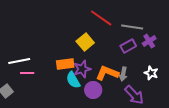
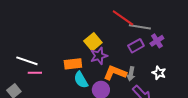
red line: (101, 18) -> (123, 18), moved
white line: (19, 61) -> (27, 61), turned 30
purple star: (82, 69) -> (99, 56), moved

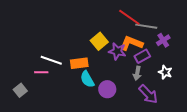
purple rectangle: (136, 46) -> (142, 56), moved
purple star: (99, 56) -> (117, 51), moved, turned 30
white line: (27, 61) -> (51, 60), moved
orange L-shape: (115, 73) -> (131, 43), moved

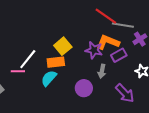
yellow square: (99, 41) -> (63, 46), moved
white line: (51, 60) -> (28, 59), turned -70
gray arrow: (137, 73) -> (102, 71), moved
cyan semicircle: (87, 79) -> (49, 78), moved, turned 72

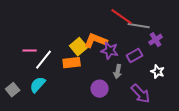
orange L-shape: (108, 42) -> (96, 41), moved
pink line: (18, 71) -> (30, 51), moved
cyan semicircle: (49, 78) -> (38, 85), moved

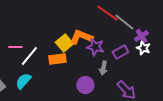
gray line: (139, 26) -> (124, 22), turned 30
white star: (158, 72) -> (143, 48), moved

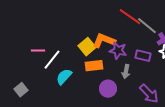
purple rectangle: (120, 52) -> (143, 56), turned 42
orange rectangle: (57, 59) -> (94, 66), moved
cyan semicircle: (23, 81) -> (64, 77), moved

